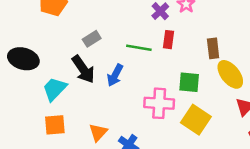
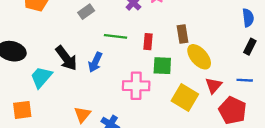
gray rectangle: (92, 39) -> (86, 12), moved
red rectangle: (168, 40) -> (148, 42), moved
yellow square: (196, 120) -> (185, 98), moved
orange square: (55, 125) -> (22, 110), moved

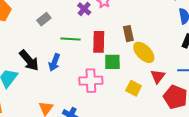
red rectangle: (148, 42) -> (99, 42), size x1.5
yellow square: (185, 98) -> (134, 88), size x0.7

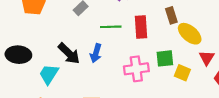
green square: (112, 62) -> (165, 58), moved

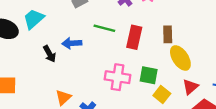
black arrow: (69, 53) -> (50, 54), moved, size x0.7
blue arrow: (96, 53) -> (72, 43), moved, turned 54
cyan trapezoid: (49, 74) -> (34, 19), moved

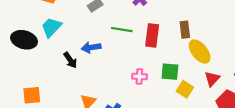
pink cross: (117, 77) -> (139, 76), size x0.6

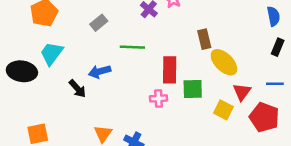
red rectangle: (152, 35) -> (170, 70), moved
yellow square: (185, 89) -> (223, 110), moved

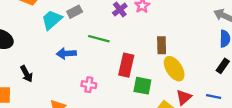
cyan trapezoid: (52, 53) -> (52, 20), moved
black arrow: (77, 89) -> (26, 74), moved
pink cross: (159, 98) -> (89, 85), moved

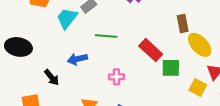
green line: (99, 39) -> (106, 36), moved
blue arrow: (66, 53) -> (77, 59), moved
red rectangle: (126, 65) -> (151, 50), turned -50

